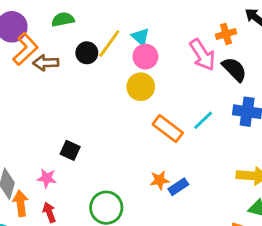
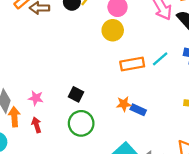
orange rectangle: (168, 129) -> (132, 64), turned -50
black square: (70, 150) -> (76, 94), moved
blue rectangle: (178, 187) -> (138, 110), turned 56

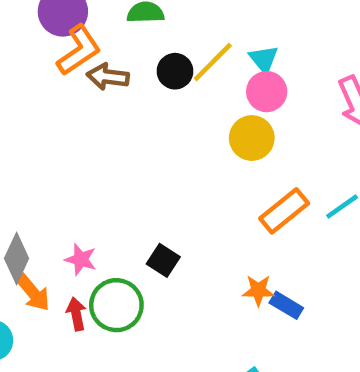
orange rectangle: (132, 64) -> (284, 211), turned -35
orange arrow: (14, 117) -> (33, 293), turned 138
green circle: (81, 123) -> (116, 305), moved

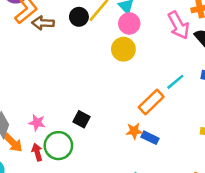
orange rectangle: (284, 211) -> (151, 102), moved

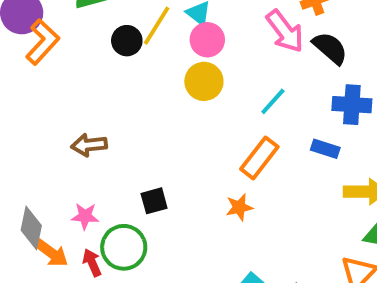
brown arrow: (43, 23) -> (89, 145), moved
cyan line: (175, 82) -> (273, 101), moved
black square: (82, 119) -> (154, 201), turned -35
blue rectangle: (150, 138) -> (325, 149), moved

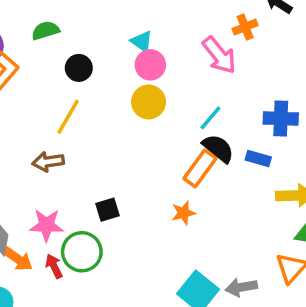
yellow line: (157, 26) -> (68, 117), moved
black semicircle: (330, 48) -> (218, 148), moved
pink star: (85, 216) -> (46, 225), size x1.4

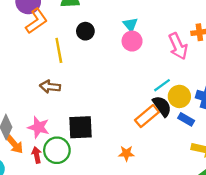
yellow circle: (149, 102) -> (179, 96), moved
yellow line: (68, 117) -> (59, 50), moved, turned -55
black square: (107, 210) -> (80, 127), size x1.6
orange star: (183, 213) -> (126, 153), moved

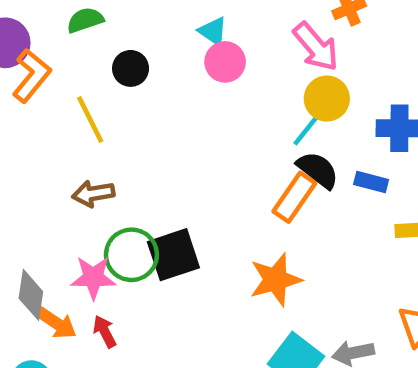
yellow circle: (179, 96) -> (327, 99), moved
green circle: (57, 150) -> (131, 255), moved
orange star: (126, 153) -> (275, 280), size x1.6

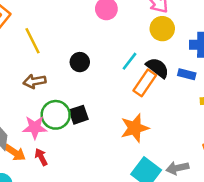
black circle: (131, 68) -> (80, 62), moved
cyan line: (306, 130) -> (129, 61), moved
black square: (173, 255) -> (79, 115), size x0.7

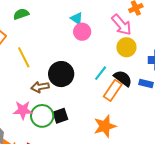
black circle: (80, 62) -> (61, 74), size x1.6
brown arrow: (35, 81) -> (40, 87), moved
pink star: (35, 127) -> (23, 110), moved

